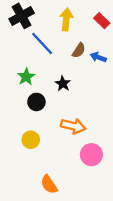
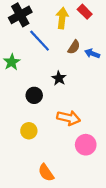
red rectangle: (102, 21) -> (85, 12), moved
green star: (26, 77) -> (12, 62), moved

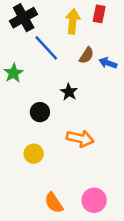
red rectangle: (85, 12) -> (99, 14), turned 56
pink circle: (86, 145) -> (94, 200), moved

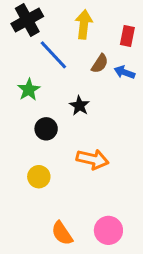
red rectangle: (99, 14) -> (127, 36), moved
green star: (13, 73) -> (29, 90), moved

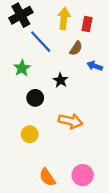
red rectangle: (127, 36) -> (87, 24), moved
blue arrow: (124, 72) -> (95, 66), moved

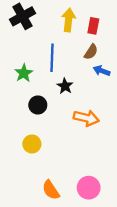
blue line: (41, 42) -> (52, 58), moved, turned 45
brown semicircle: (76, 48) -> (91, 52), moved
orange arrow: (70, 121) -> (86, 118), moved

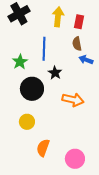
brown semicircle: (91, 52) -> (77, 44), turned 136
black circle: (38, 105) -> (32, 89), size x1.5
orange semicircle: (51, 190) -> (43, 148), moved, turned 54

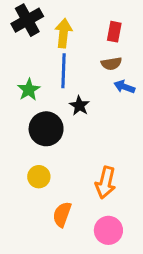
yellow arrow: (58, 17) -> (63, 33), moved
brown semicircle: (77, 44) -> (111, 64), turned -88
orange arrow: (73, 100) -> (106, 182), moved, turned 90

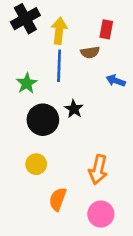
brown semicircle: (111, 64) -> (90, 52), moved
black star: (79, 106) -> (74, 109), moved

